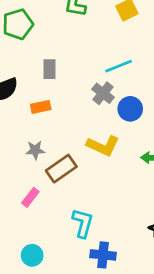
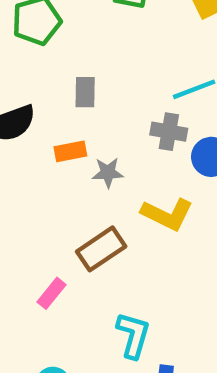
gray cross: (103, 93) -> (169, 132), turned -30
gray star: (35, 150) -> (108, 173), moved

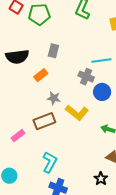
orange rectangle: (70, 151) -> (41, 75), turned -40
gray star: (108, 173) -> (54, 98), moved

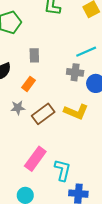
gray star: (54, 98) -> (18, 108), moved
brown rectangle: (44, 121) -> (43, 114), moved
pink rectangle: (18, 136) -> (35, 159), moved, size x1.6

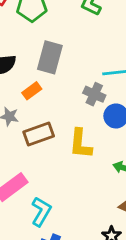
gray rectangle: (34, 55) -> (50, 57), size x1.6
yellow L-shape: (76, 112) -> (80, 144), turned 55

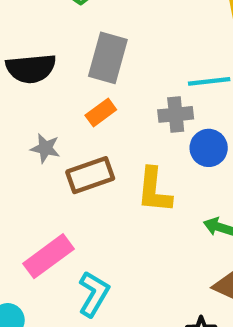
orange rectangle: (32, 91) -> (101, 112), moved
gray cross: (94, 94) -> (176, 114), turned -30

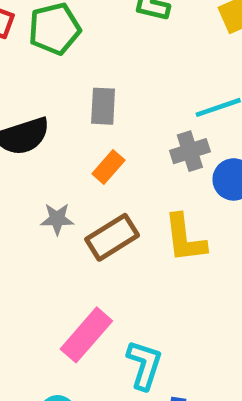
gray rectangle: (108, 58) -> (103, 106), size x0.7

